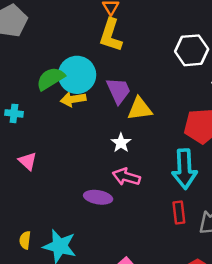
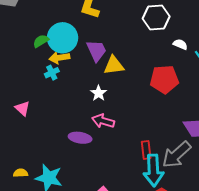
green semicircle: (50, 79) -> (41, 41), size x0.7
cyan cross: (14, 113) -> (52, 73), moved, turned -32
cyan arrow: (185, 169) -> (153, 170), moved
yellow semicircle: (25, 240) -> (21, 173), turned 80

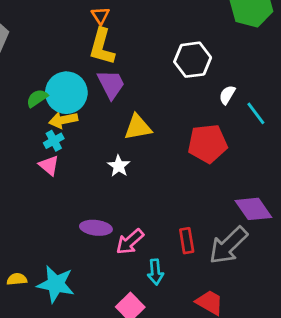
white semicircle: (180, 44) -> (227, 95), turned -80
purple trapezoid: (96, 51) -> (111, 84), moved
pink triangle: (22, 108) -> (49, 165), moved
pink arrow: (103, 121) -> (130, 242), moved, turned -55
cyan arrow: (153, 170) -> (155, 272), moved, size x0.6

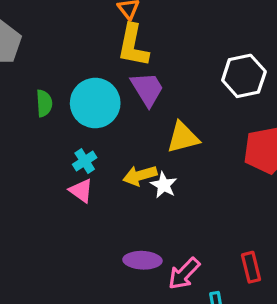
white hexagon: (193, 60) -> (244, 76), moved
green semicircle: (37, 98) -> (44, 103), moved, turned 125
yellow arrow: (63, 120) -> (140, 175), moved

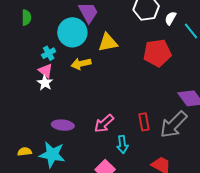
cyan circle: (95, 103) -> (72, 32), moved
white star: (164, 185) -> (45, 83), moved
purple ellipse: (142, 260) -> (63, 125), moved

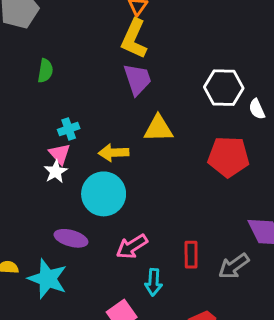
white semicircle: (170, 18) -> (257, 109), turned -64
cyan circle: (72, 32) -> (104, 194), moved
gray arrow: (173, 125) -> (234, 266), size x0.7

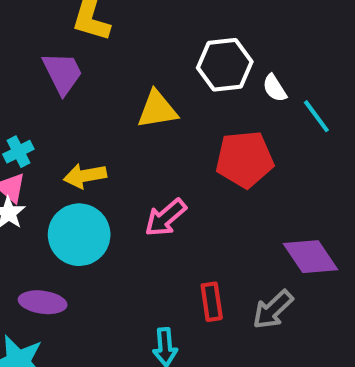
purple trapezoid: (138, 79) -> (63, 73), moved
yellow triangle: (158, 128) -> (157, 110), moved
pink arrow: (132, 246) -> (166, 218), moved

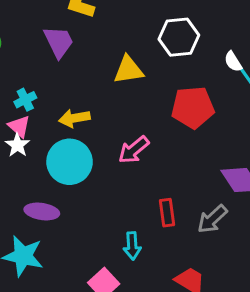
white semicircle: (275, 88) -> (233, 62), moved

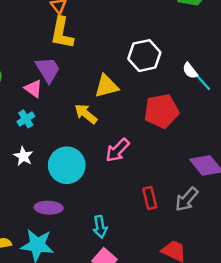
yellow arrow: (74, 118) -> (86, 114), moved, turned 55
pink triangle: (19, 126) -> (33, 89), moved
cyan arrow: (132, 246) -> (100, 227), moved

